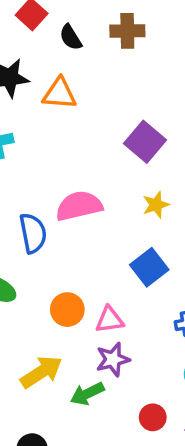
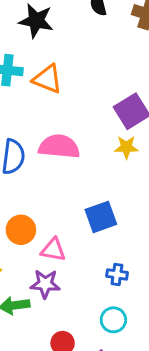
orange triangle: (59, 94) -> (47, 79), moved
yellow star: (156, 205) -> (126, 147), moved

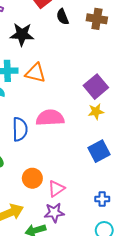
blue square: (101, 217) -> (99, 151), moved
pink triangle: (53, 250) -> (56, 189), turned -36

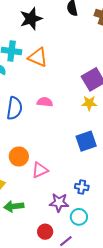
black star: (22, 34) -> (31, 19), turned -30
pink semicircle: (50, 118) -> (45, 102), size x0.6
purple star: (54, 213) -> (59, 203), moved

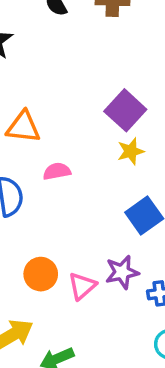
orange triangle: (38, 57) -> (23, 127), moved
purple star: (59, 203) -> (122, 272), moved

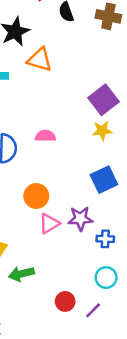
orange triangle: (23, 127) -> (40, 60), moved
orange circle: (41, 274) -> (36, 196), moved

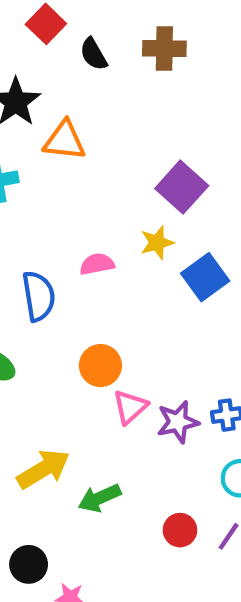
yellow star: (102, 131) -> (157, 243), moved
blue square: (104, 180) -> (205, 277), moved
purple star: (80, 218) -> (178, 422), moved

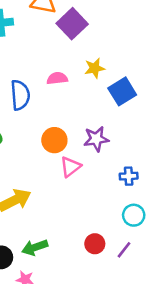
purple square: (182, 187) -> (72, 24), moved
purple star: (178, 422) -> (96, 139), moved
green arrow: (100, 498) -> (35, 247), moved

